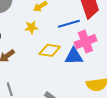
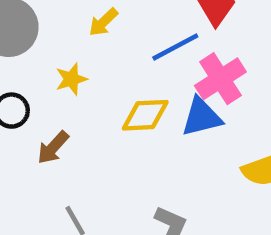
yellow star: (31, 27) -> (71, 79), moved

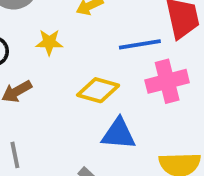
blue triangle: (202, 117) -> (119, 134), moved

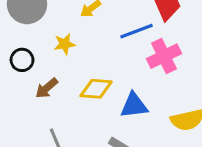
yellow diamond: (98, 90) -> (96, 89), moved

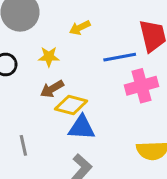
brown arrow: (47, 88) -> (52, 89), moved
blue triangle: (134, 105) -> (82, 128), moved

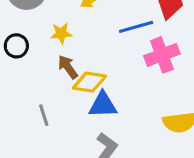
brown arrow: (52, 89) -> (68, 67), turned 90
gray line: (23, 145) -> (44, 115), moved

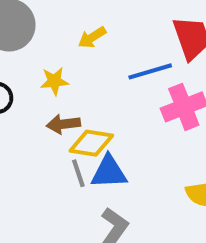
brown arrow: (68, 67) -> (63, 124), turned -60
gray line: (44, 115) -> (78, 173), moved

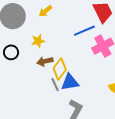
yellow arrow: (92, 37) -> (45, 11), moved
yellow diamond: (91, 143) -> (60, 69), turned -55

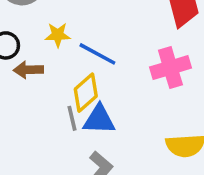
blue line: (84, 31) -> (97, 54), moved, turned 40
brown arrow: (45, 61) -> (28, 70), moved

